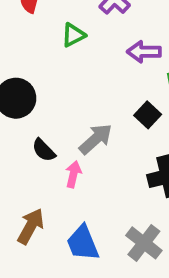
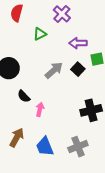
black square: (148, 115) -> (78, 69), moved
gray arrow: (96, 139) -> (54, 70), moved
gray cross: (144, 243) -> (78, 147), turned 30

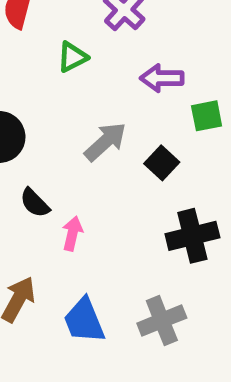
black square: (78, 69) -> (162, 163), moved

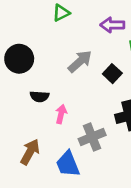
black semicircle: (35, 203) -> (39, 97), turned -42
gray cross: (162, 321) -> (92, 137), moved

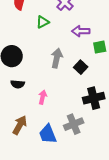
gray arrow: (80, 61) -> (57, 58), turned -36
black semicircle: (39, 97) -> (18, 84), moved
gray cross: (92, 137) -> (74, 124), moved

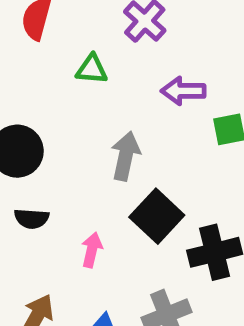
green triangle: (43, 22) -> (92, 69), turned 32
black square: (81, 67) -> (157, 216), moved, size x1.5

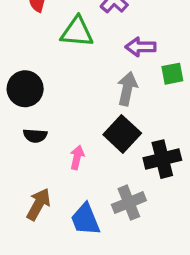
green triangle: (92, 69) -> (77, 32), size x1.5
gray arrow: (125, 156) -> (127, 89), moved

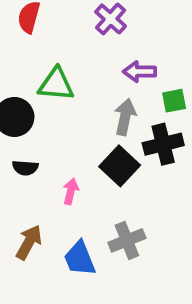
green triangle: (77, 32) -> (56, 84), moved
black cross: (162, 159) -> (163, 144), moved

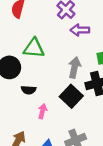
purple arrow: (140, 72) -> (80, 30), moved
black semicircle: (25, 168) -> (29, 90), moved

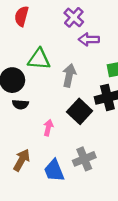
gray arrow: (74, 67) -> (69, 75), moved
black semicircle: (29, 90) -> (20, 104), moved

